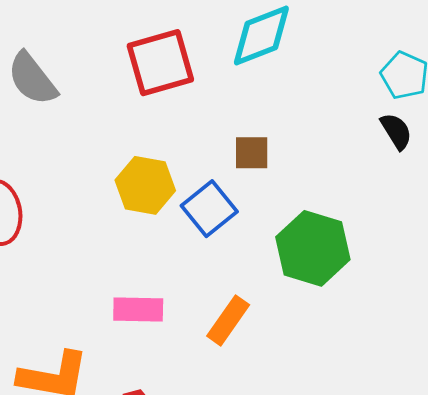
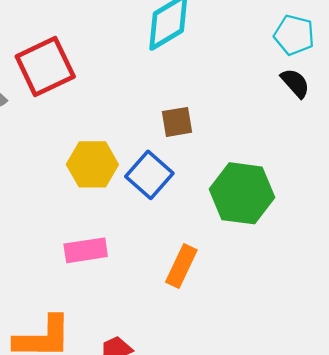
red square: (160, 63) -> (45, 67), moved
pink rectangle: (138, 309) -> (86, 250), moved

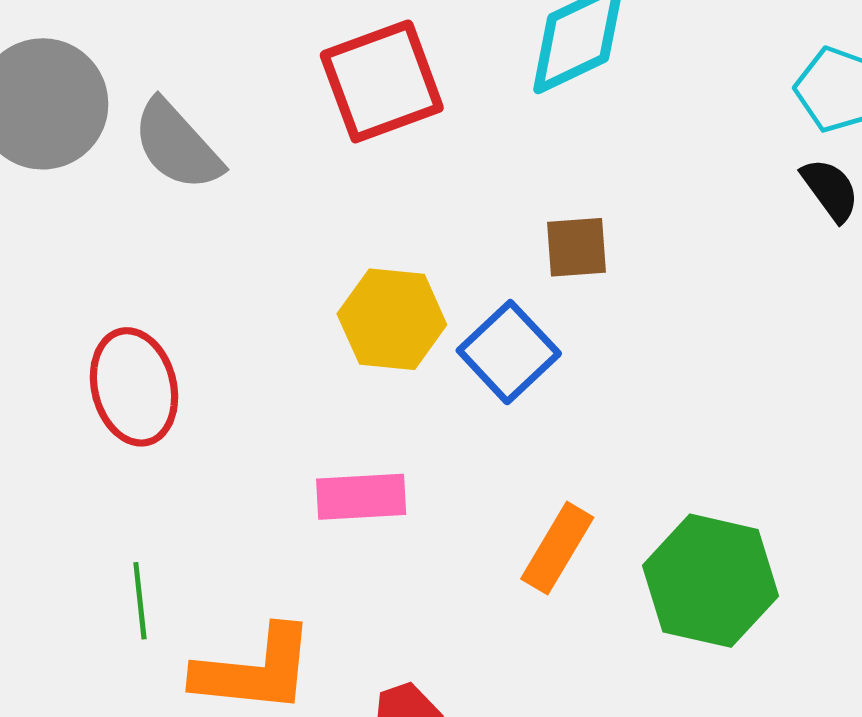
red square: (45, 67) -> (382, 81), moved
green hexagon: (242, 193) -> (711, 581), moved

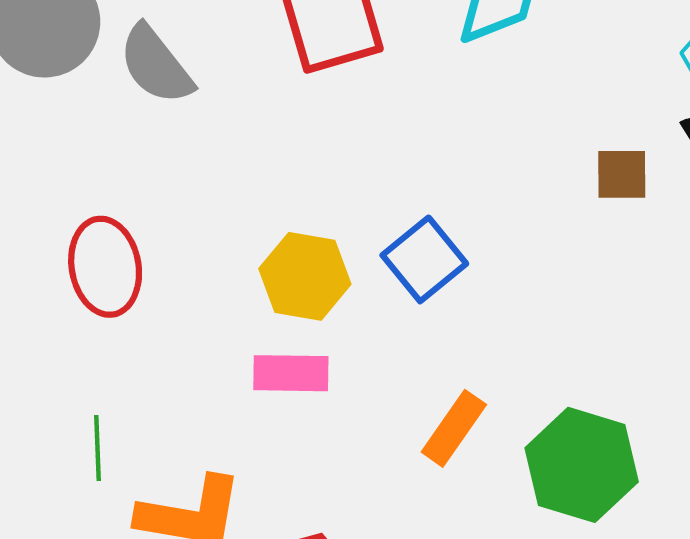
brown square: (577, 247) -> (622, 174), moved
yellow hexagon: (392, 319) -> (305, 276), moved

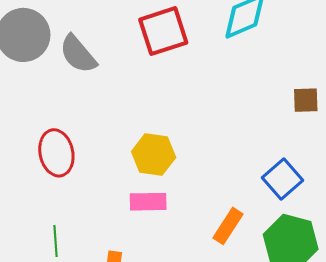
blue square: (424, 259) -> (282, 179), moved

